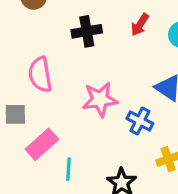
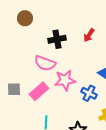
pink semicircle: (40, 74) -> (45, 63), moved, turned -60
pink rectangle: (42, 144) -> (39, 91), moved

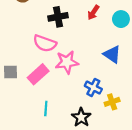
blue cross: (89, 93) -> (93, 88), moved

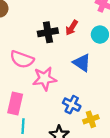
black cross: (58, 17) -> (48, 32), moved
blue triangle: (112, 54) -> (82, 63), moved
pink rectangle: (38, 74) -> (15, 103), moved, turned -35

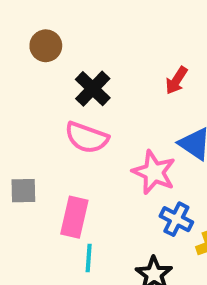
black cross: (48, 32) -> (93, 89), moved, turned -36
pink star: (45, 79) -> (154, 172), moved, turned 30

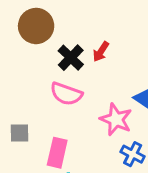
brown circle: (46, 46) -> (36, 26), size x1.5
red arrow: (176, 80) -> (101, 52), moved

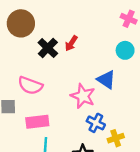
pink semicircle: (66, 94) -> (30, 85), moved
pink rectangle: (57, 153) -> (37, 122), turned 70

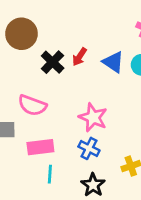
blue triangle: (106, 80) -> (113, 62), moved
blue cross: (96, 123) -> (89, 148), moved

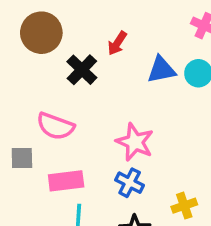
red arrow: (80, 57) -> (117, 43), moved
blue triangle: (113, 62) -> (161, 70), turned -45

